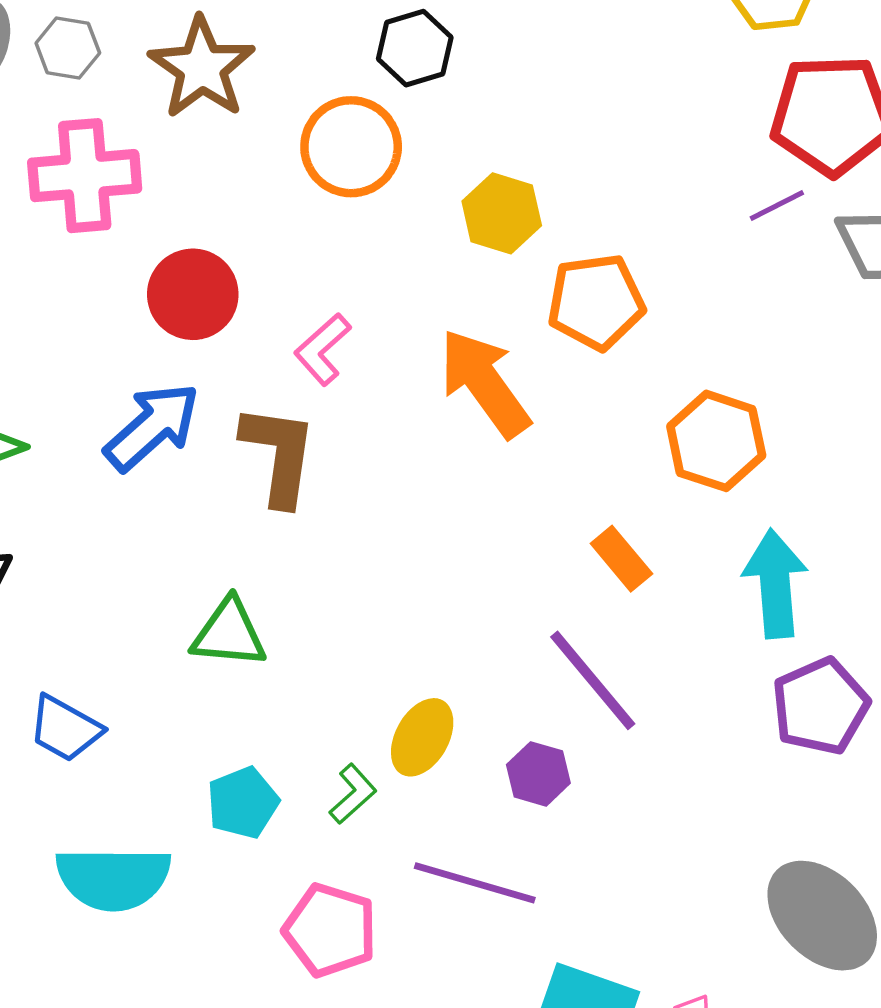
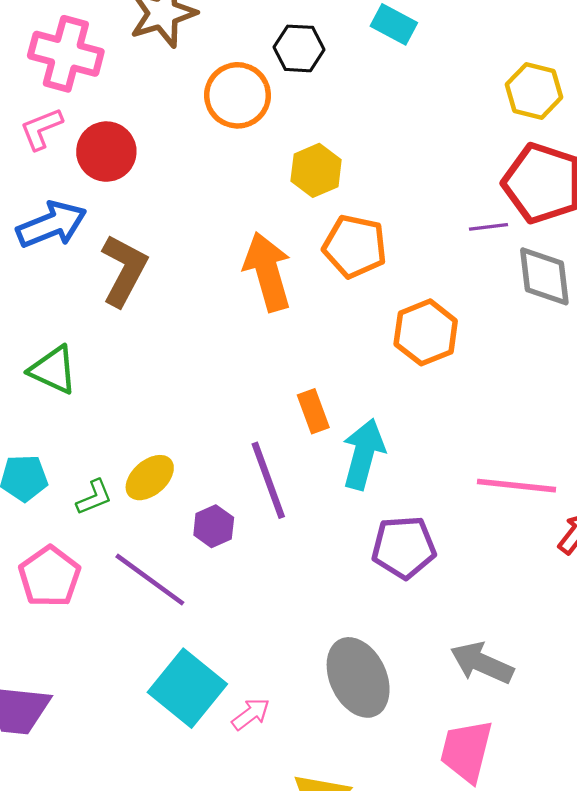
pink L-shape: (322, 349) -> (41, 129), moved
orange hexagon: (716, 441) -> (426, 332), moved
cyan arrow: (775, 584) -> (363, 454), moved

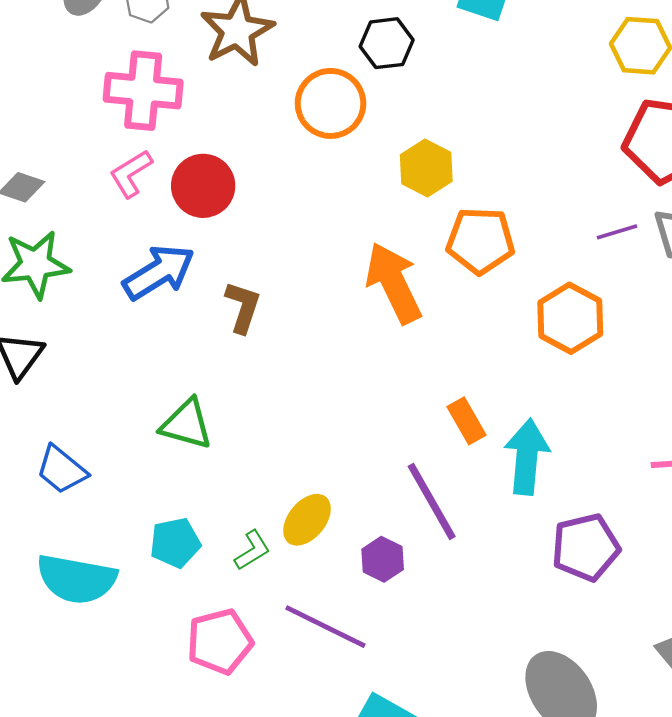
purple line: (489, 227) -> (617, 232), moved
brown L-shape: (124, 270) -> (243, 307), size x0.7
pink pentagon: (50, 577) -> (220, 641), turned 30

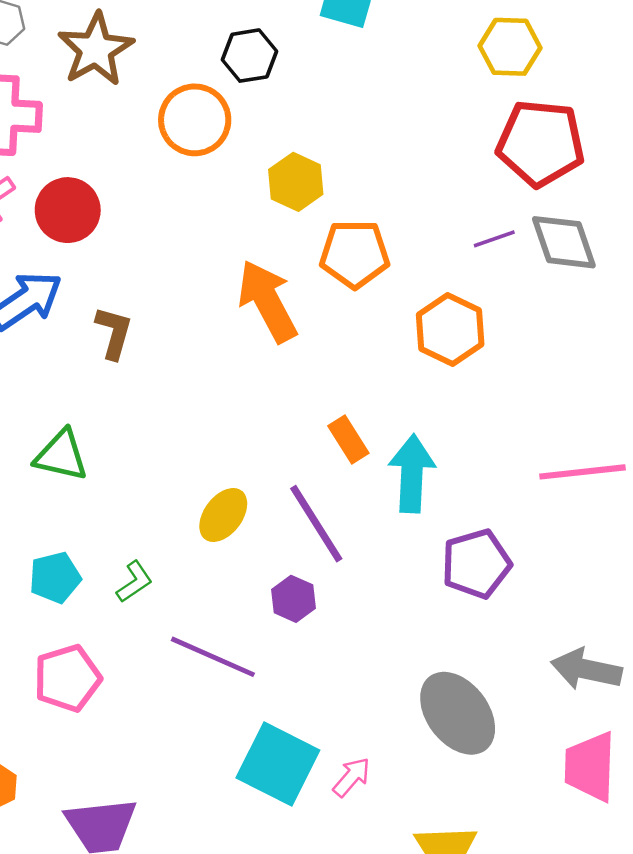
yellow ellipse: (307, 520) -> (223, 515), moved
purple hexagon: (383, 559) -> (294, 599), moved
pink pentagon: (220, 641) -> (67, 678), moved

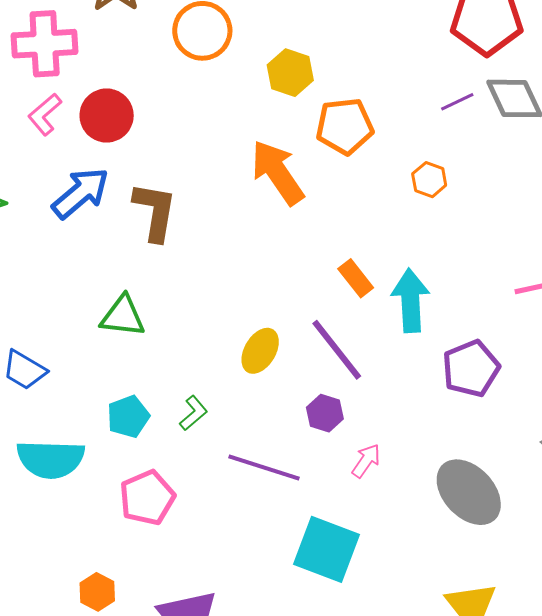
orange hexagon: (450, 330) -> (429, 180), size x0.6
brown L-shape: (114, 333) -> (155, 212), size x1.4
pink arrow: (352, 777) -> (366, 461), moved

